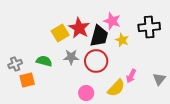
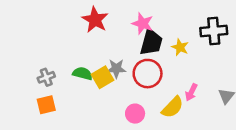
pink star: (112, 21) -> (143, 24), moved
red star: (79, 28) -> (95, 20), moved
yellow square: (60, 33) -> (103, 77), moved
orange square: (27, 80) -> (46, 105), moved

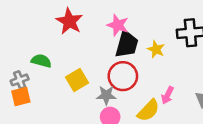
gray star: (116, 69) -> (106, 95), moved
green semicircle: (83, 74) -> (41, 61), moved
orange square: (46, 105) -> (21, 97), moved

